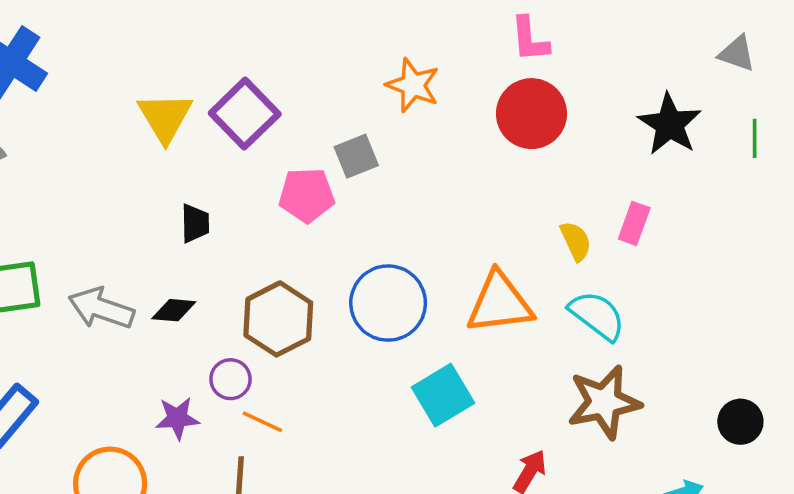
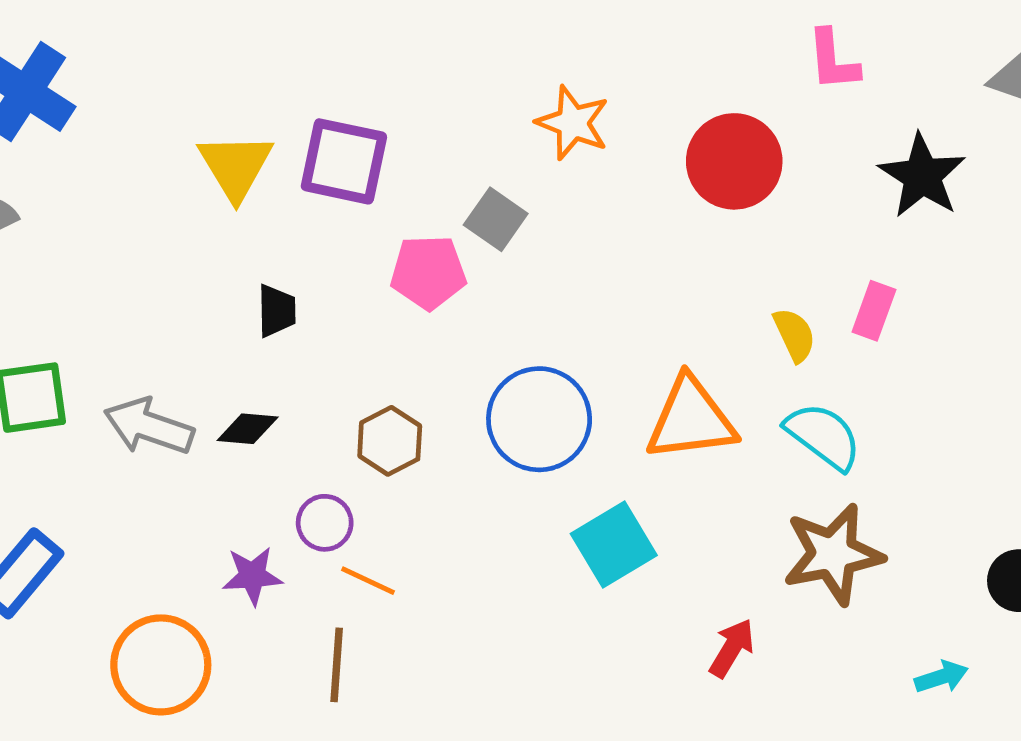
pink L-shape: (530, 39) -> (833, 60), moved
purple square: (245, 114) -> (344, 161), turned -34
gray square: (356, 156) -> (496, 219), turned -33
brown hexagon: (278, 319) -> (390, 441), size x0.7

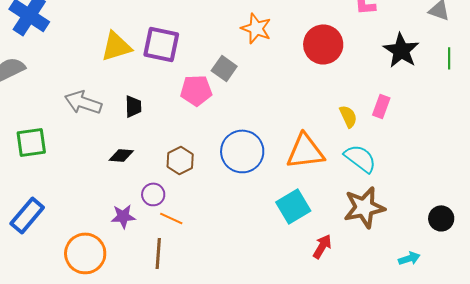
yellow triangle: (236, 166) -> (116, 46), turned 44
gray arrow: (149, 426) -> (83, 102), moved
cyan square: (614, 544) -> (293, 206), moved

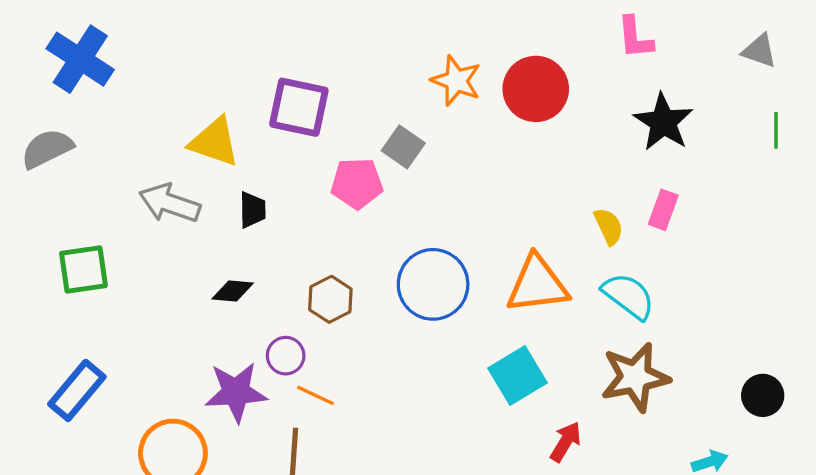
red circle: (323, 44) -> (536, 89), moved
yellow triangle: (116, 46) -> (214, 142), moved, turned 36
black star: (401, 50) -> (663, 122), moved
purple star: (123, 216) -> (236, 392), size x1.5

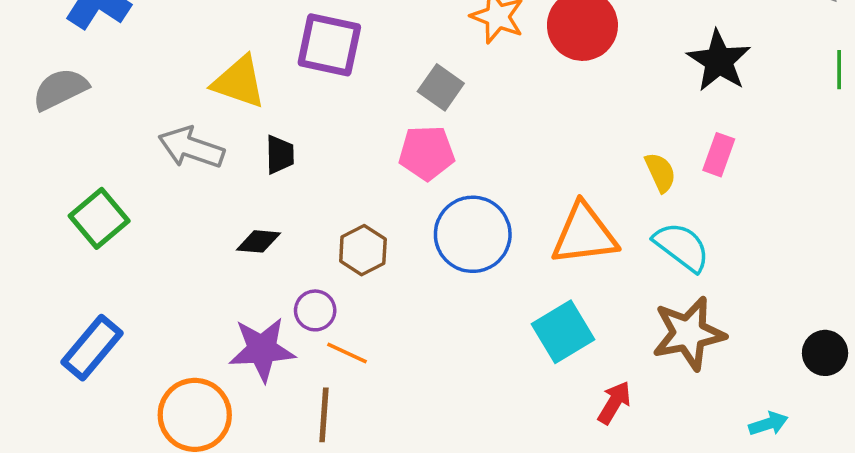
pink pentagon: (357, 183) -> (427, 153), moved
green square: (84, 269) -> (99, 218), turned -32

